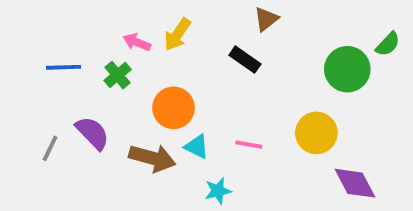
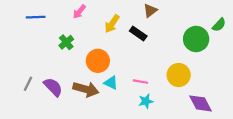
yellow arrow: (177, 34) -> (112, 24), moved
pink arrow: (137, 42) -> (79, 12), moved, turned -72
blue line: (63, 67) -> (36, 17), moved
purple semicircle: (92, 133) -> (53, 87), moved
cyan star: (218, 191) -> (146, 101), moved

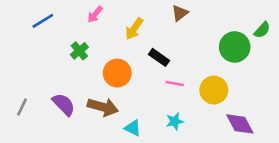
blue line: (36, 17) -> (43, 21), turned -30
black rectangle: (138, 34) -> (159, 57), moved
pink line: (140, 82) -> (175, 84), moved
cyan triangle: (111, 83) -> (133, 128), moved
gray line: (28, 84) -> (22, 107), moved

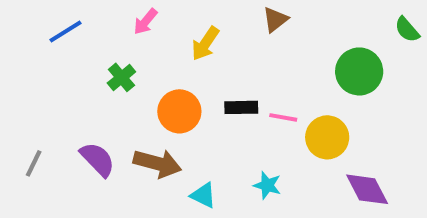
green semicircle: (262, 30) -> (407, 30), moved, turned 96
black rectangle: (159, 57) -> (241, 107), moved, turned -36
pink line: (175, 84) -> (283, 117), moved
cyan star: (175, 121) -> (267, 185), turned 30

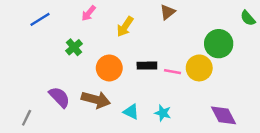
yellow circle: (327, 137) -> (199, 68), moved
gray line: (34, 163) -> (27, 118), moved
cyan triangle: (203, 195) -> (131, 112), moved

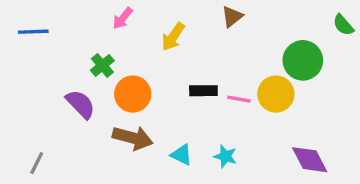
blue line: (40, 19) -> (33, 32), moved, turned 30
orange circle: (109, 68) -> (133, 94), moved
purple semicircle: (59, 97) -> (80, 104), moved

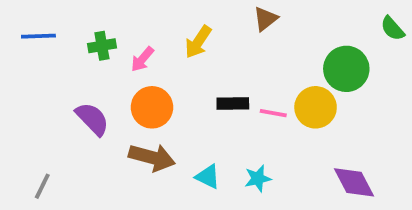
pink arrow: (123, 18) -> (142, 59), moved
green cross: (102, 65) -> (102, 46), moved, turned 30
cyan star: (225, 156) -> (258, 179), turned -30

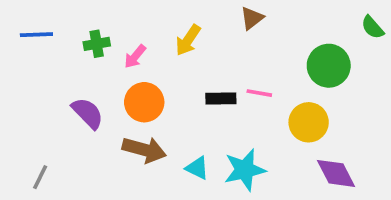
yellow circle: (316, 107) -> (309, 122), moved
pink line: (273, 113) -> (259, 93), moved
cyan star: (258, 179) -> (245, 170), size x1.6

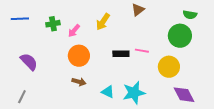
green semicircle: (373, 27) -> (190, 15), moved, turned -40
purple semicircle: (88, 113) -> (29, 62), moved
brown arrow: (144, 150) -> (79, 82), size x0.6

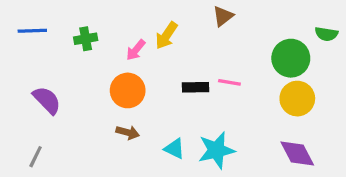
green semicircle: (190, 15) -> (326, 34), moved
pink arrow: (74, 31) -> (136, 50), moved
yellow circle: (169, 67) -> (297, 99), moved

